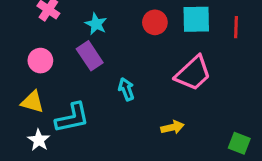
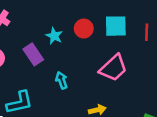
cyan star: (96, 24) -> (54, 36), moved

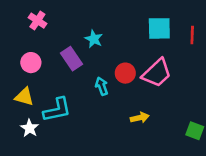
red circle: (84, 29) -> (125, 73), moved

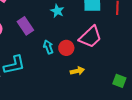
cyan star: (94, 39) -> (57, 11), moved
red circle: (125, 73) -> (66, 48), moved

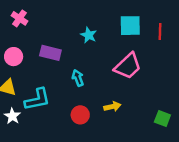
purple rectangle: (25, 26) -> (50, 53), turned -42
red circle: (66, 48) -> (80, 115), moved

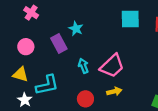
cyan star: (89, 35) -> (76, 29), moved
purple rectangle: (50, 53) -> (59, 43), turned 48
pink trapezoid: (128, 66) -> (112, 66), moved

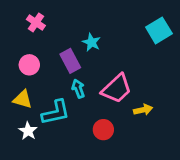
cyan square: (130, 19) -> (159, 30), turned -30
cyan arrow: (83, 66) -> (78, 89), moved
pink trapezoid: (112, 66) -> (117, 89), moved
yellow arrow: (114, 91) -> (143, 110), moved

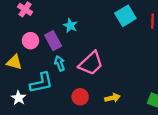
pink circle: (29, 65) -> (30, 41), moved
yellow triangle: (23, 99) -> (14, 62), moved
yellow arrow: (143, 110) -> (112, 98), moved

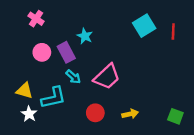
yellow triangle: (14, 62) -> (24, 91), moved
cyan arrow: (60, 63) -> (73, 77), turned 152

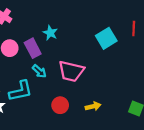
cyan square: (144, 26) -> (106, 38), moved
pink trapezoid: (107, 77) -> (71, 71), turned 56

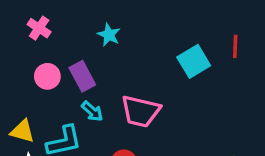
cyan star: (50, 33) -> (109, 35), moved

